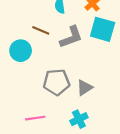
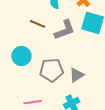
cyan circle: (21, 51) -> (21, 56), moved

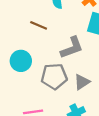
gray L-shape: (65, 30) -> (72, 48), moved

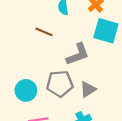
cyan circle: (21, 61) -> (26, 90), moved

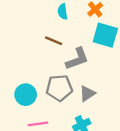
brown line: (44, 32) -> (54, 41), moved

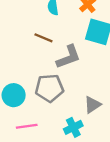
gray triangle: (87, 94) -> (92, 105), moved

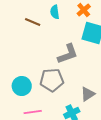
brown line: (43, 38) -> (33, 22), moved

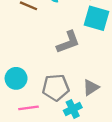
gray pentagon: (52, 80) -> (56, 87), moved

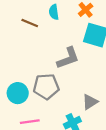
gray pentagon: (56, 87) -> (46, 87), moved

